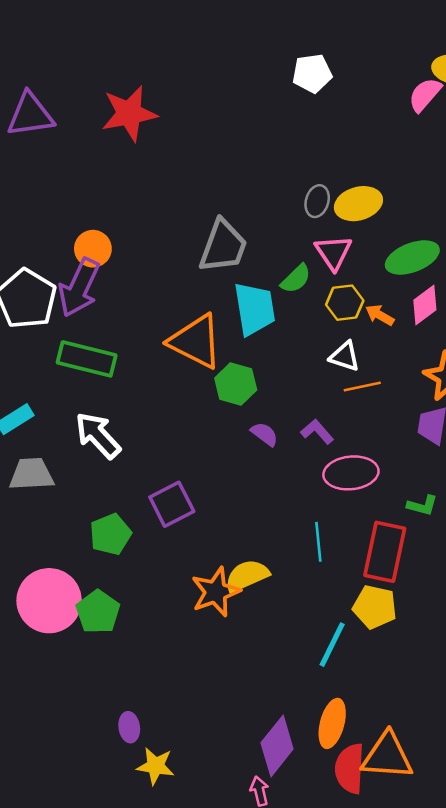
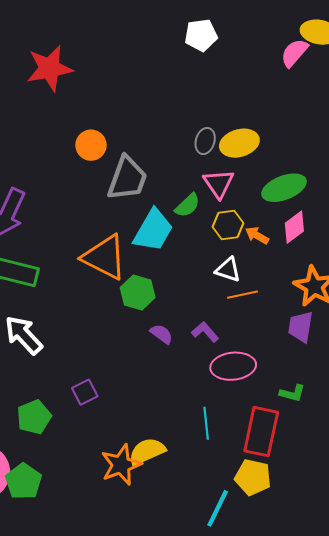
orange circle: (93, 249) -> (91, 145), moved
cyan trapezoid: (254, 309) -> (153, 230), turned 39
purple square: (172, 504) -> (85, 392), size x0.7

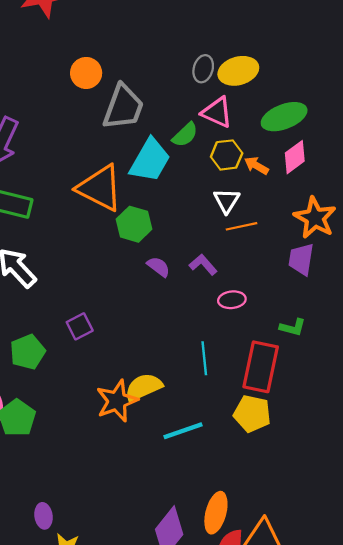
pink triangle: (219, 184) -> (217, 112), turned -32
white triangle: (228, 270) -> (227, 201), turned 44
pink ellipse: (233, 366) -> (232, 300), size x0.6
cyan line: (218, 508) -> (183, 431), moved, turned 45

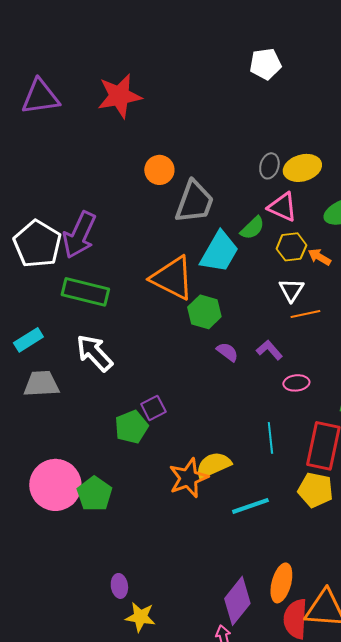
green pentagon: (28, 352) -> (131, 427), moved

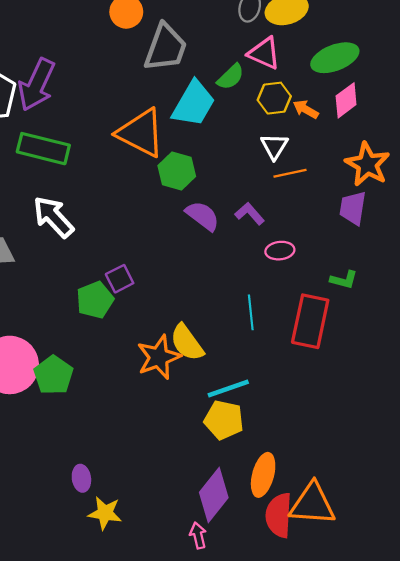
purple semicircle: (227, 352) -> (203, 216), size x1.4
yellow semicircle: (213, 465) -> (187, 343), turned -102
yellow pentagon: (315, 490) -> (224, 420), moved

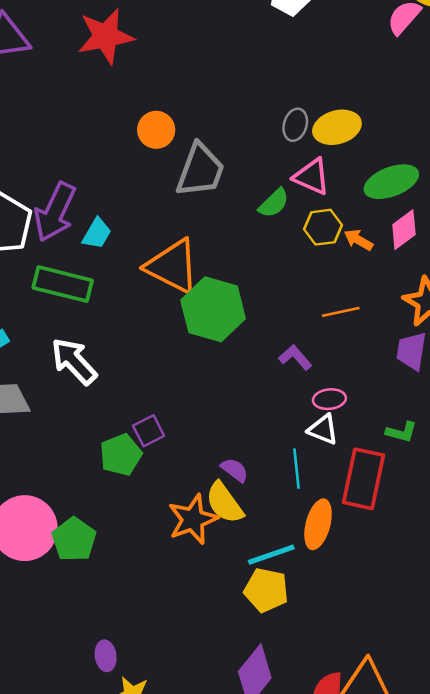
cyan trapezoid: (194, 104) -> (97, 233), moved, size x0.6
white triangle: (274, 146) -> (323, 429), moved, turned -40
green hexagon: (177, 171) -> (213, 309), size x1.5
purple semicircle: (203, 216) -> (235, 470), moved, size x0.7
orange ellipse: (263, 475) -> (318, 524), moved

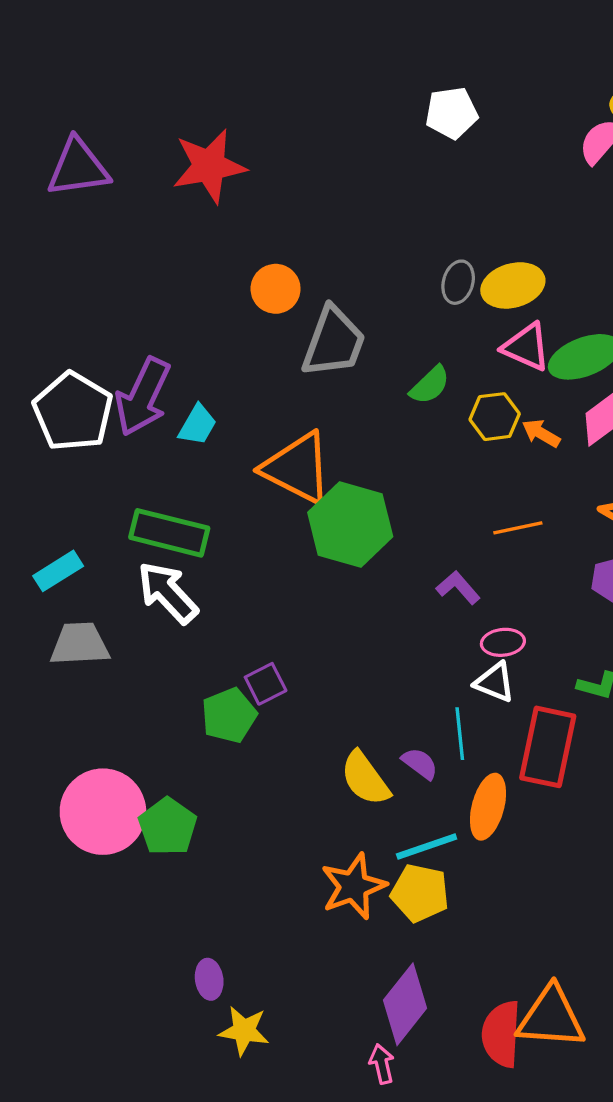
pink triangle: (312, 177) -> (526, 347), moved
green rectangle: (63, 284) -> (169, 533), moved
purple semicircle: (235, 470) -> (420, 764), moved
orange star: (193, 519) -> (354, 886), moved

